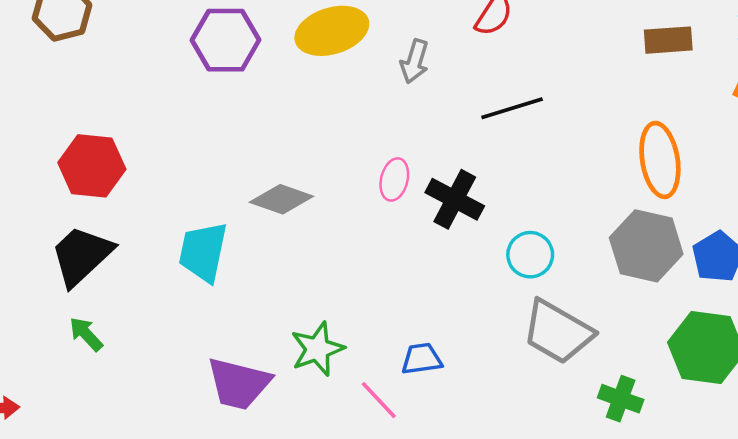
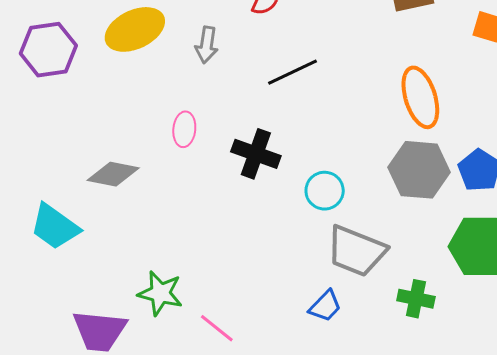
pink ellipse: (394, 179) -> (184, 129), moved
cyan trapezoid: (203, 252) -> (55, 227), turned -58
green star: (317, 349) -> (160, 293), turned -30
blue trapezoid: (422, 359) -> (325, 306), moved, turned 150

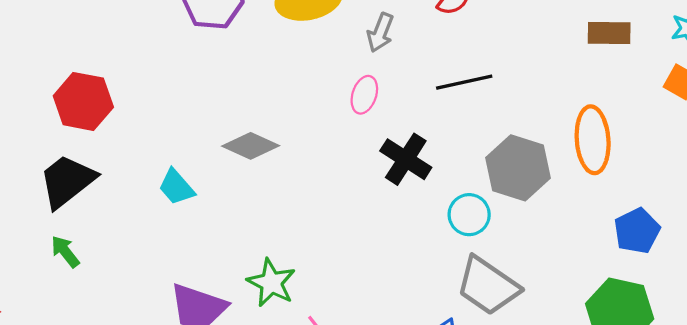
pink ellipse: (184, 129) -> (364, 95), moved
gray hexagon: (419, 170) -> (518, 168), moved
cyan trapezoid: (55, 227) -> (176, 187), size x0.7

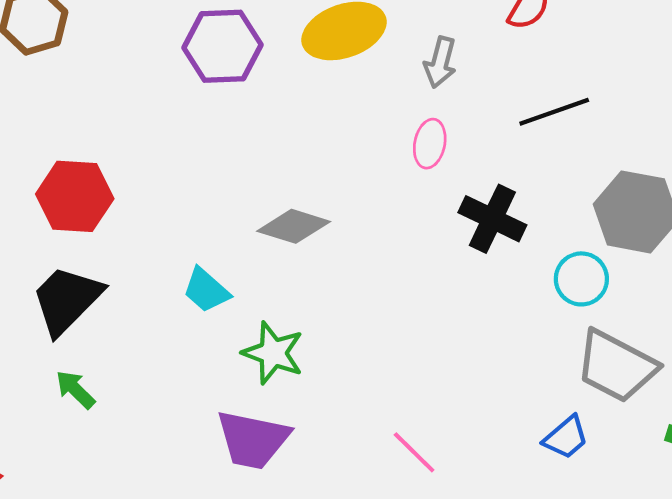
green star: (271, 283) -> (273, 353), moved

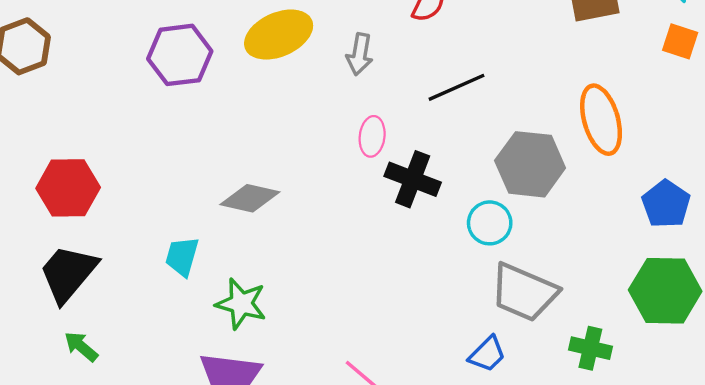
pink ellipse: (430, 144) -> (372, 136), moved
cyan trapezoid: (206, 290) -> (182, 256), turned 69

